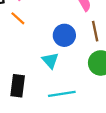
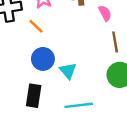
blue circle: (64, 35) -> (43, 59), moved

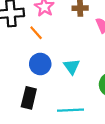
cyan triangle: (68, 71) -> (72, 67), moved

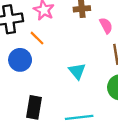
blue circle: (40, 64) -> (20, 60), moved

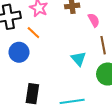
cyan triangle: (77, 71) -> (78, 59), moved

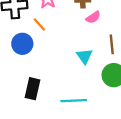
pink semicircle: (94, 20) -> (93, 17), moved, turned 80

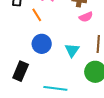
blue circle: (22, 44) -> (42, 44), moved

